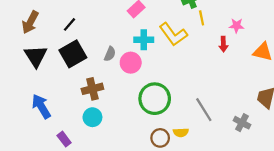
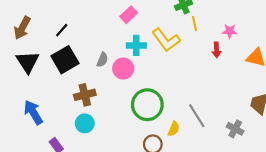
yellow semicircle: (181, 132) -> (174, 129), moved, turned -64

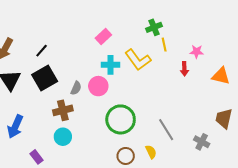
gray semicircle: (102, 60) -> (76, 88), moved
blue arrow: (33, 112) -> (15, 127), turned -125
yellow semicircle: (174, 129) -> (151, 152), moved, turned -48

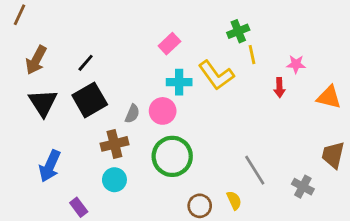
green circle: (121, 119) -> (172, 156), moved

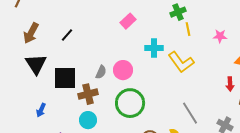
yellow L-shape: (216, 75) -> (181, 62), moved
cyan cross: (179, 82) -> (154, 48), moved
red arrow: (279, 88) -> (230, 84), moved
black square: (90, 100) -> (65, 78), moved, turned 30
blue arrow: (50, 166) -> (41, 110), size x0.6

